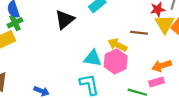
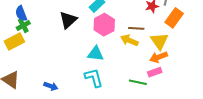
yellow triangle: (165, 24) -> (159, 41), moved
yellow arrow: (117, 45) -> (129, 40), moved
pink hexagon: (116, 61) -> (104, 25), moved

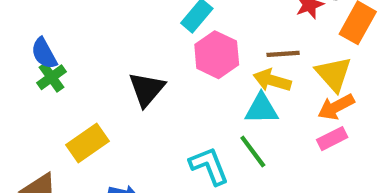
black triangle: (68, 20) -> (147, 89), moved
yellow rectangle: (14, 42) -> (87, 143), moved
cyan triangle: (96, 54) -> (261, 109), moved
green line: (138, 82) -> (253, 152), moved, turned 48

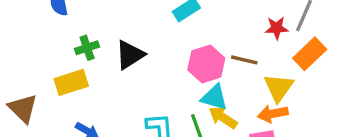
pink hexagon: (217, 55) -> (206, 64), moved
green cross: (51, 77) -> (87, 48), moved
yellow arrow: (272, 80) -> (223, 117), moved

